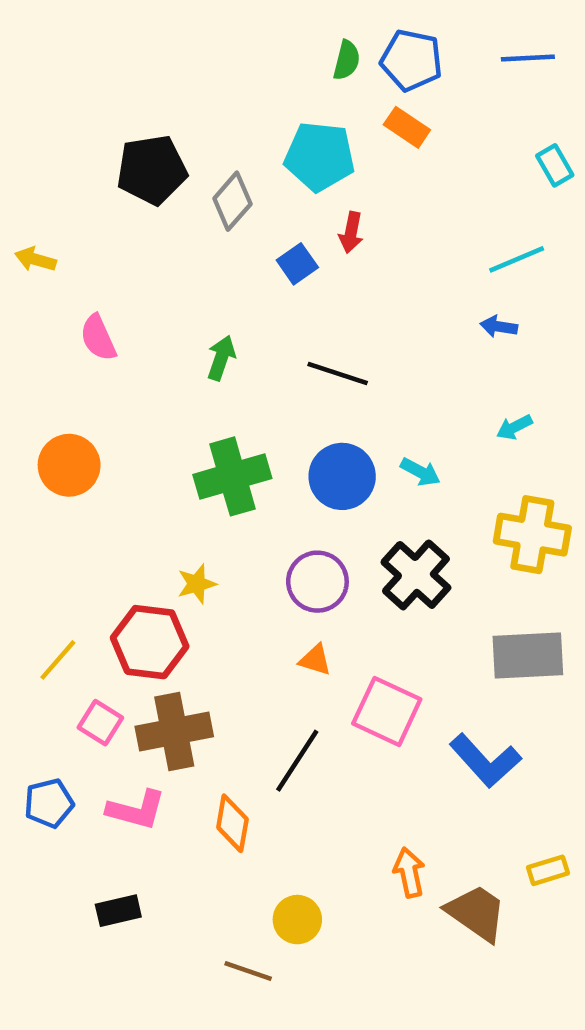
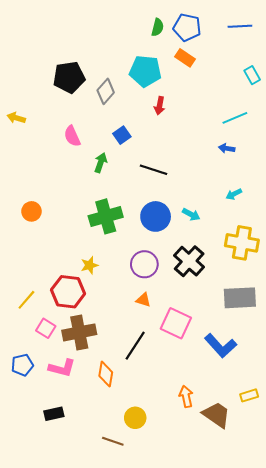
blue square: (297, 264) -> (122, 135), moved
pink semicircle: (98, 338) -> (72, 136), moved
orange circle: (69, 465) -> (31, 211), size x0.7

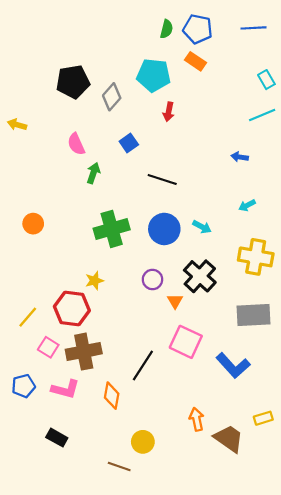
cyan line: (235, 118) -> (262, 115), moved
green arrow: (101, 163) -> (93, 173), moved
purple circle: (144, 264) -> (152, 280), size x0.7
orange triangle: (143, 300) -> (175, 301), moved, turned 42
black rectangle: (54, 414) -> (57, 438), turned 42

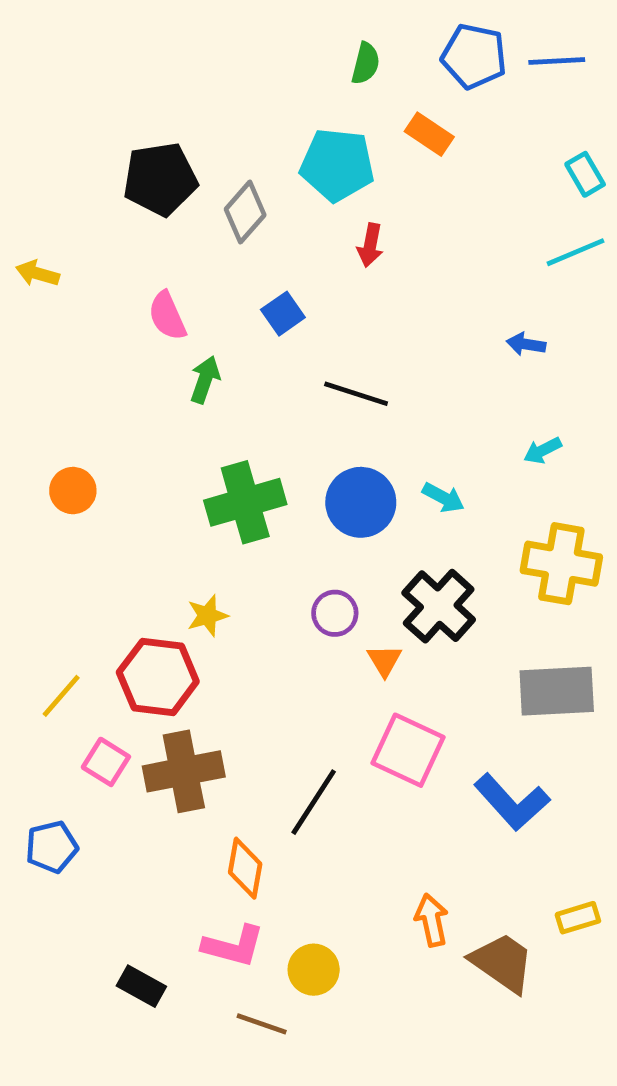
blue pentagon: (198, 29) -> (474, 56), moved
pink L-shape: (65, 389) -> (233, 946), moved
black rectangle: (57, 438) -> (141, 986), moved

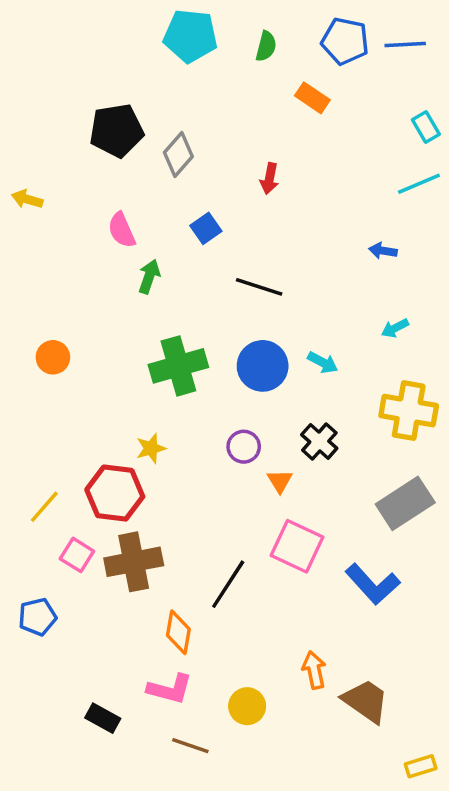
cyan pentagon: (337, 165) -> (190, 36), moved
black cross: (439, 606) -> (319, 442), size x0.7
gray rectangle: (557, 691) -> (405, 503), turned -30
yellow rectangle: (578, 918) -> (421, 766), moved
yellow circle: (314, 970) -> (247, 706), moved

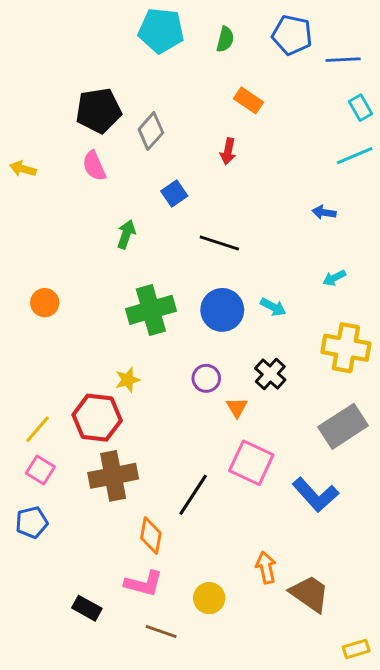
blue line: (405, 45) -> (343, 60), moved
orange rectangle: (312, 98) -> (248, 100), moved
pink semicircle: (122, 230) -> (94, 166), moved
pink square: (77, 555) -> (40, 470), moved

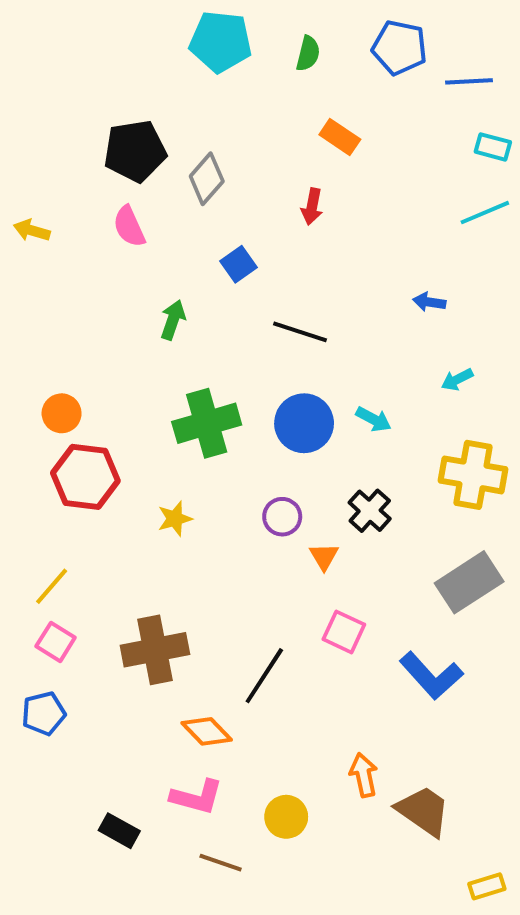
cyan rectangle: (360, 108) -> (493, 147), turned -45
blue arrow: (324, 212) -> (429, 302), moved
red hexagon: (97, 418) -> (85, 477), moved
pink square: (251, 463) -> (344, 632), size x0.7
orange diamond: (151, 535) -> (207, 731), turned -54

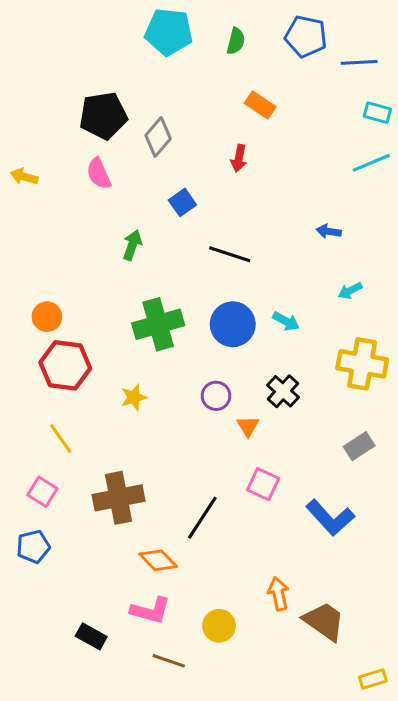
gray rectangle: (469, 582) -> (359, 446), size x0.6
yellow line: (52, 586) -> (61, 438), moved, turned -76

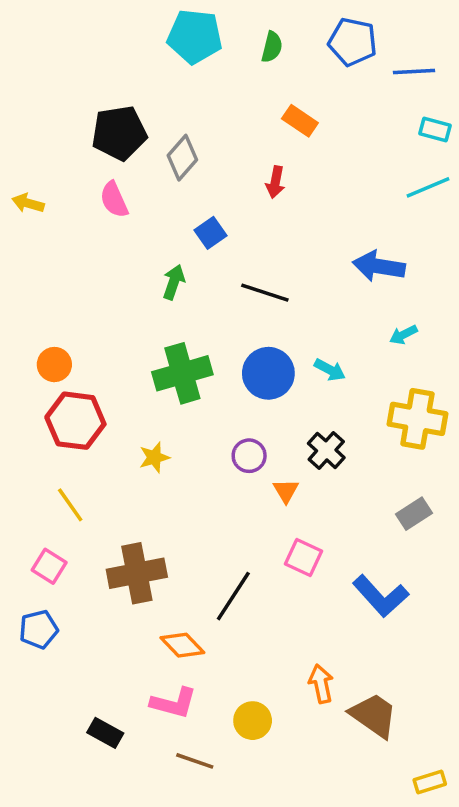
blue arrow: (329, 231) -> (379, 266), size x1.8
green arrow: (132, 245) -> (174, 282), moved

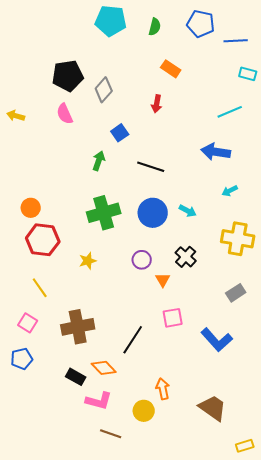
cyan line: (428, 187) -> (230, 112), moved
pink square: (303, 557) -> (173, 318), turned -35
orange arrow: (321, 684) -> (163, 389), moved
black rectangle: (105, 733) -> (76, 377), moved

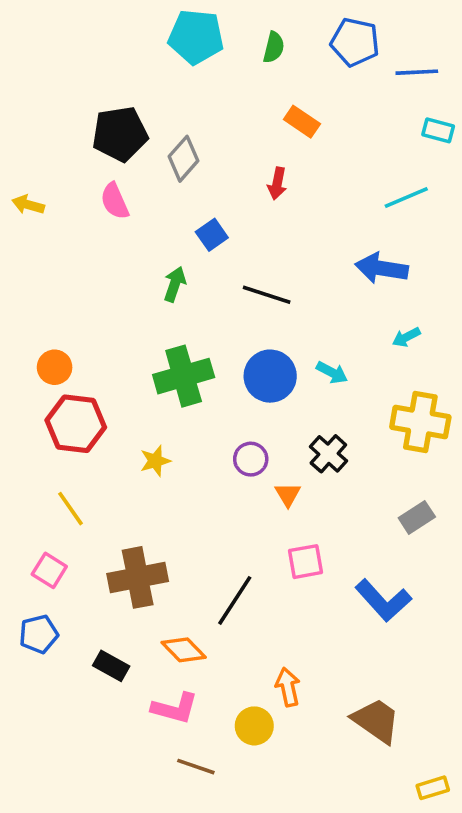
black rectangle: (76, 377) -> (111, 666), moved

